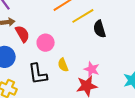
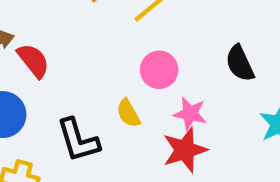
black semicircle: (100, 29) -> (240, 63), moved
pink circle: (46, 43) -> (159, 70), moved

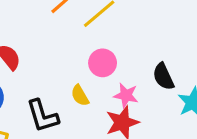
black semicircle: (240, 63) -> (163, 77), moved

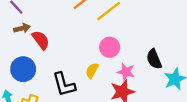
yellow semicircle: (80, 95) -> (92, 71), turned 56

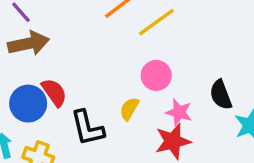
brown arrow: (22, 28) -> (29, 43), size x1.6
red semicircle: (41, 40) -> (54, 92), moved

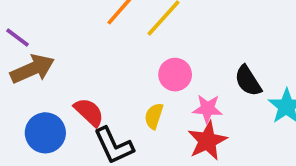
red semicircle: (54, 92) -> (89, 112), moved

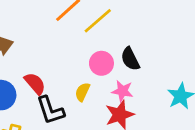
black semicircle: (248, 81) -> (130, 59), moved

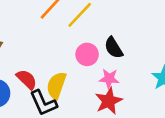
yellow semicircle: (82, 92) -> (56, 85), moved, size x1.5

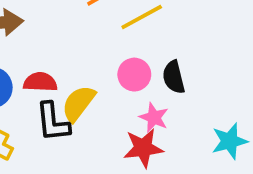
red semicircle: (27, 79) -> (40, 82), turned -60

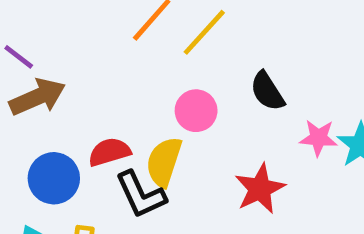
pink circle: (134, 75) -> (196, 111), moved
pink star: (154, 117) -> (318, 138), moved

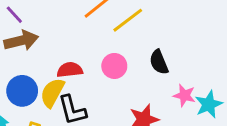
red semicircle: (109, 152) -> (70, 70), moved
yellow semicircle: (164, 162) -> (52, 93), moved

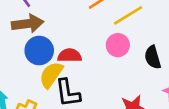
pink circle: (114, 66) -> (118, 45), moved
blue circle: (22, 91) -> (39, 51), moved

